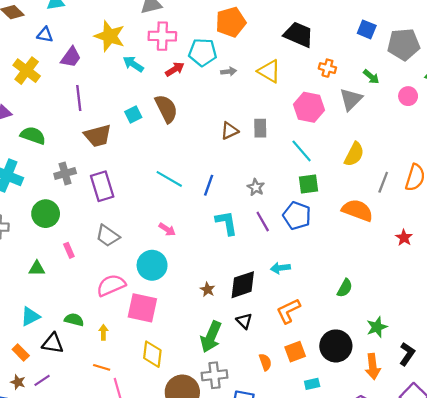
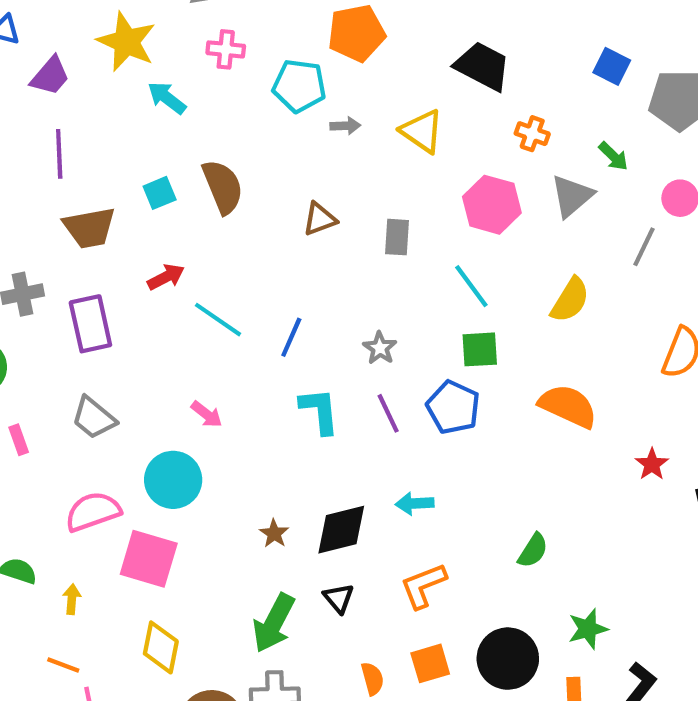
pink cross: (162, 36) -> (226, 49), size x0.7
red arrow: (175, 69) -> (166, 277), moved
brown triangle: (230, 131) -> (320, 219), moved
gray line: (383, 182) -> (644, 247), moved

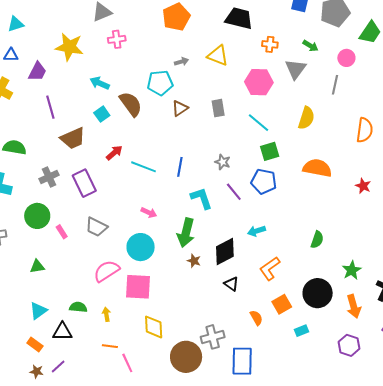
cyan pentagon: (299, 86) -> (160, 83), moved
cyan arrow: (167, 98) -> (100, 83), moved
pink rectangle: (19, 440) -> (62, 232), moved
green arrow: (274, 623) -> (186, 233), moved

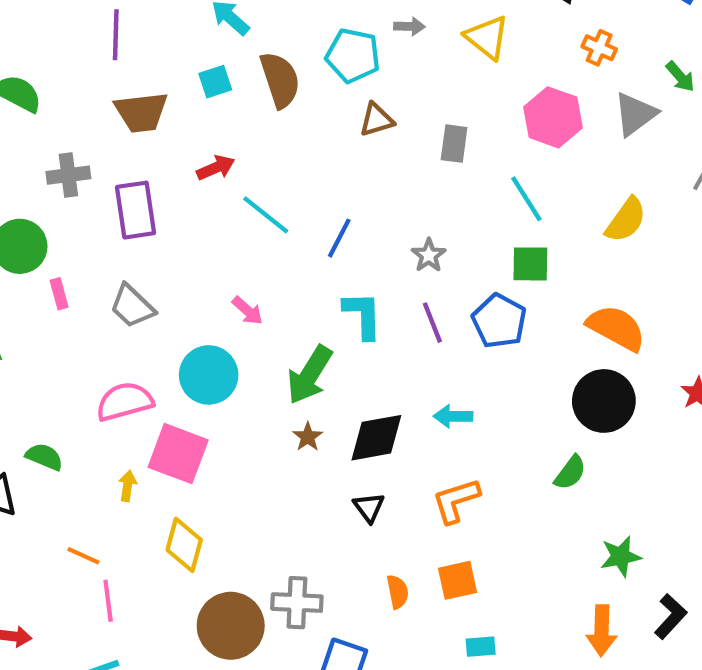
black circle: (318, 293) -> (604, 401), moved
yellow arrow: (106, 314) -> (128, 486), moved

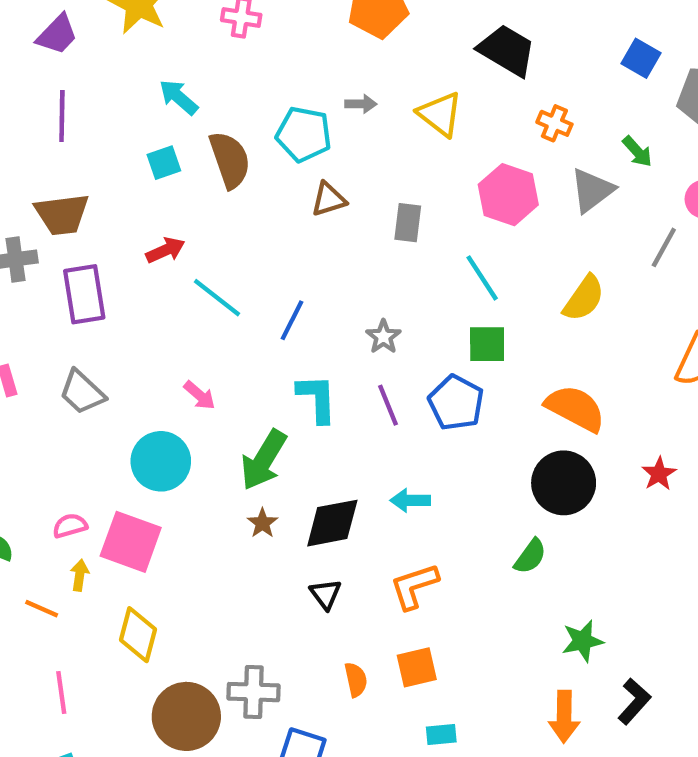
brown trapezoid: (141, 112) -> (62, 214), moved
pink semicircle: (125, 402) -> (70, 526), moved, size x0.6
orange line: (83, 556) -> (42, 609), moved

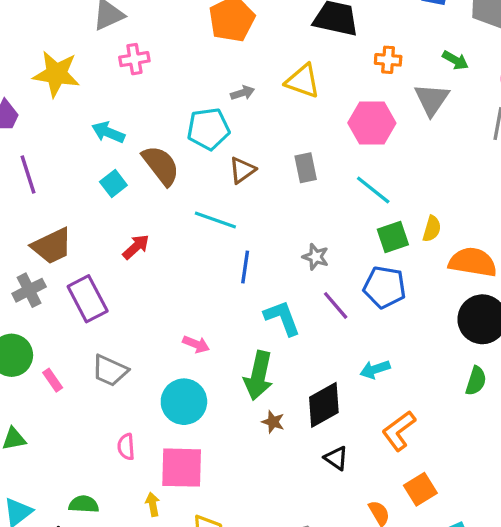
cyan line: (217, 298) -> (215, 220), moved
yellow semicircle: (584, 298) -> (432, 229), moved, size x0.7
pink semicircle: (70, 526) -> (126, 447), moved, turned -60

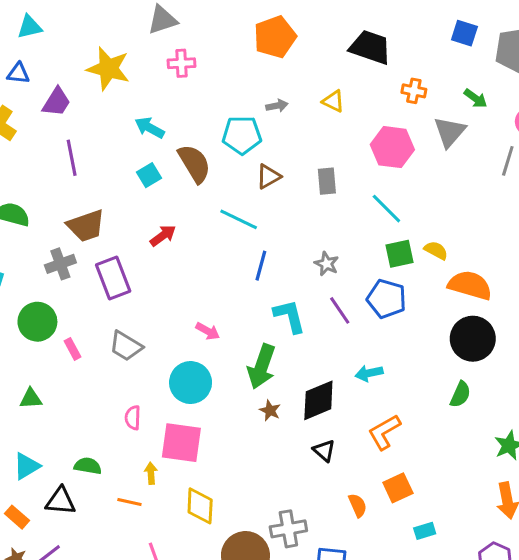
yellow triangle: (303, 81) -> (333, 101), size x0.7
yellow semicircle: (432, 229) -> (436, 250), turned -85

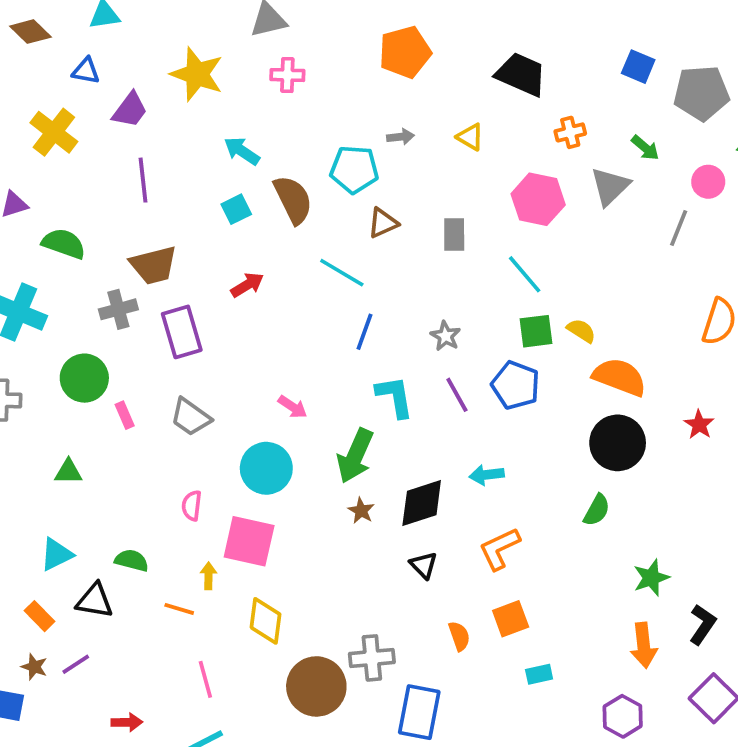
orange cross: (414, 91) -> (570, 132), turned -30

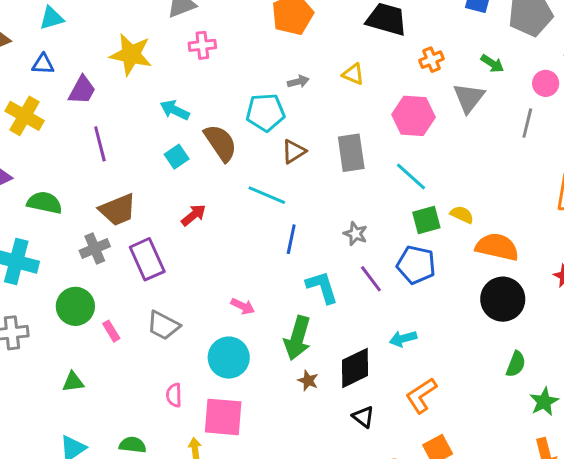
gray rectangle: (454, 234) -> (351, 153), size x1.4
green semicircle: (597, 510) -> (516, 364), moved

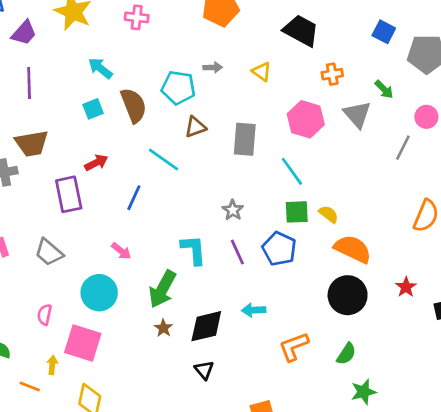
gray triangle: (469, 98) -> (357, 114), turned -32
blue line: (291, 239) -> (134, 198), moved
purple rectangle: (147, 259) -> (69, 194), moved
orange L-shape: (421, 395) -> (294, 347), moved

